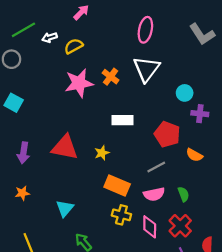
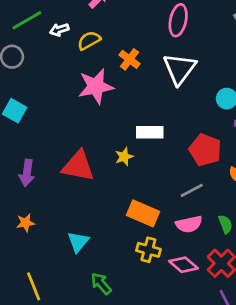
orange cross: (111, 77) -> (130, 59), moved
yellow star: (102, 153) -> (124, 157), moved
pink diamond: (150, 227) -> (184, 265), turned -50

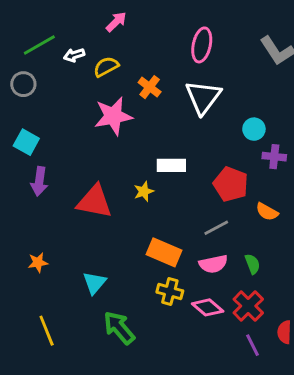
purple arrow: (27, 173) -> (39, 181), moved
green arrow: (101, 284) -> (119, 328), size x1.4

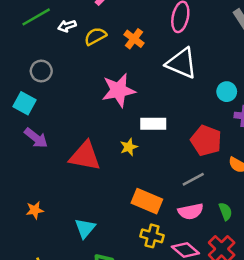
gray circle: (23, 84) -> (41, 71), moved
orange cross: (150, 87) -> (134, 39), moved
white triangle: (203, 97) -> (182, 63), turned -44
pink star: (113, 116) -> (119, 90), moved
purple arrow: (39, 181) -> (36, 138), turned -60

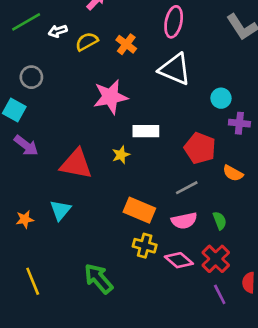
cyan triangle: (85, 228) -> (60, 210), moved

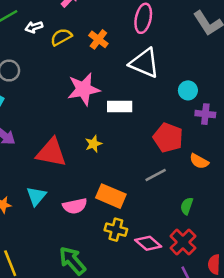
white rectangle: (146, 131) -> (120, 107), moved
pink semicircle: (184, 221) -> (75, 206), moved
green semicircle: (220, 221) -> (187, 206), turned -140

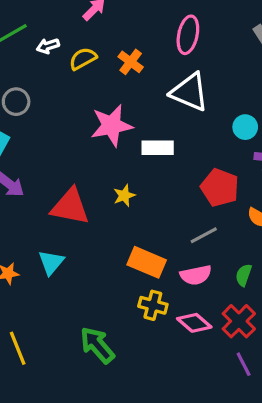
pink semicircle: (75, 206) -> (196, 275), moved

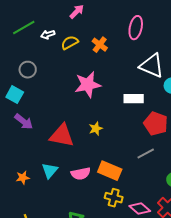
white triangle: (189, 92) -> (152, 66), moved
white rectangle: (158, 148) -> (134, 99), moved
pink semicircle: (196, 275) -> (81, 174), moved

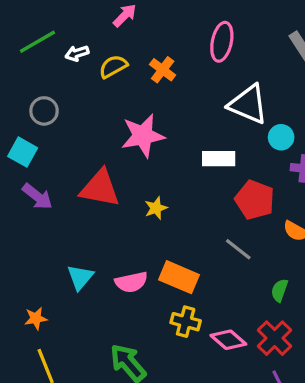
red triangle: (62, 136) -> (100, 188), moved
gray line: (146, 154) -> (238, 249), turned 66
orange star: (23, 178) -> (36, 318), moved

